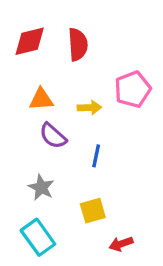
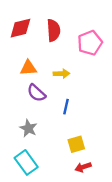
pink pentagon: (133, 89) -> (90, 43), moved
yellow square: (93, 211) -> (76, 144), moved

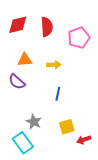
purple semicircle: (36, 93) -> (17, 82), moved
gray star: (28, 128) -> (34, 122), moved
red arrow: (83, 167) -> (84, 140), moved

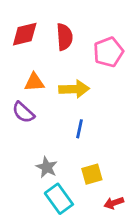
yellow arrow: (54, 65) -> (74, 89), size x1.5
red arrow: (84, 140) -> (114, 203), moved
cyan rectangle: (23, 143) -> (59, 199), moved

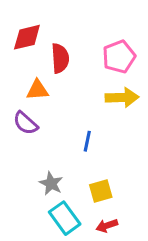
red semicircle: (64, 37) -> (60, 58), moved
yellow arrow: (74, 89) -> (122, 97), moved
red arrow: (114, 203) -> (107, 226), moved

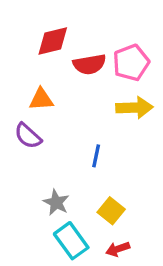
red diamond: (27, 37) -> (53, 41), moved
red semicircle: (60, 58) -> (89, 64), moved, turned 84
yellow square: (101, 191) -> (111, 211), turned -35

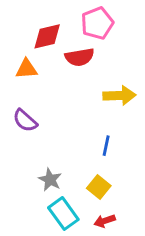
pink pentagon: (131, 63) -> (97, 23), moved
orange triangle: (41, 99) -> (26, 69), moved
blue line: (96, 156) -> (106, 146), moved

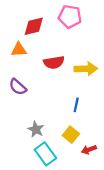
pink pentagon: (97, 23) -> (70, 17), turned 30
red semicircle: (80, 57) -> (54, 62), moved
red arrow: (105, 221) -> (89, 150), moved

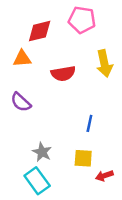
yellow arrow: (86, 69) -> (104, 64), moved, turned 80
yellow square: (71, 135) -> (83, 158), turned -35
cyan rectangle: (45, 154) -> (37, 181), moved

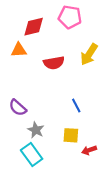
yellow arrow: (104, 64) -> (89, 54), turned 45
purple semicircle: (21, 102) -> (18, 108), moved
blue line: (89, 123) -> (76, 105), turned -40

